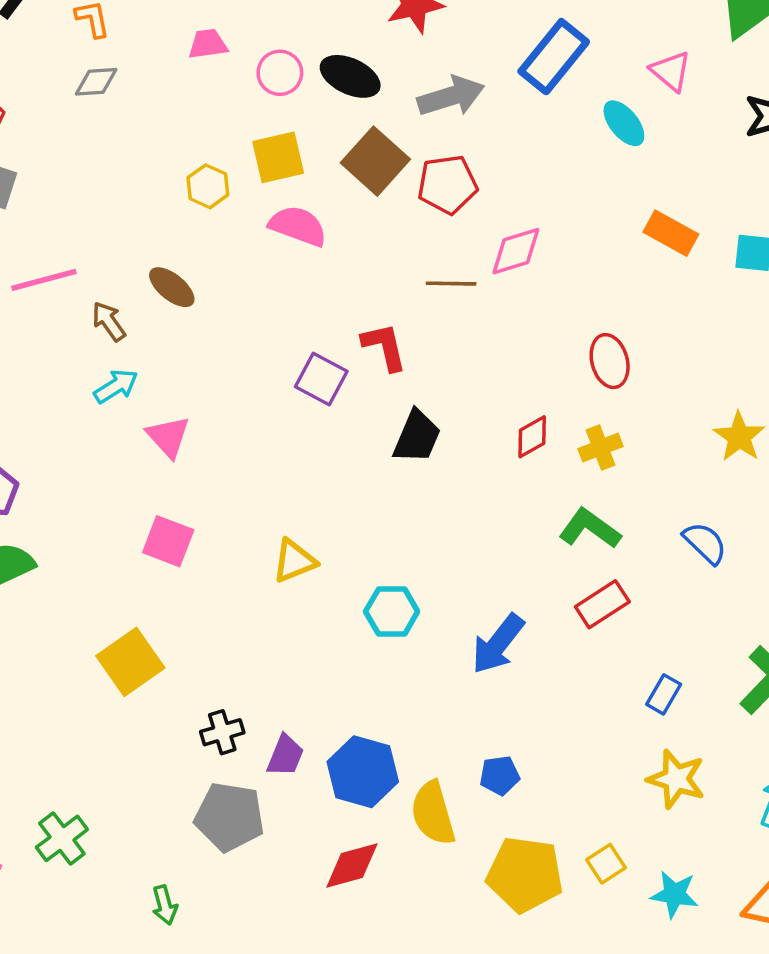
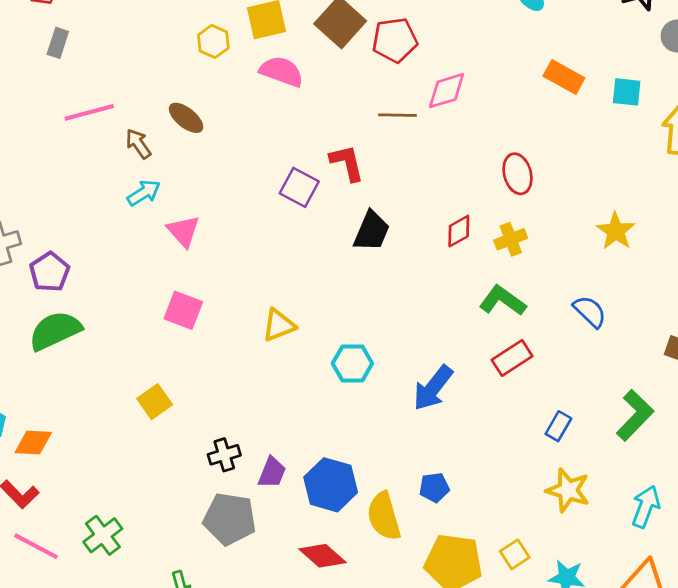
yellow square: (130, 662) -> (155, 402), size x0.7
red diamond: (352, 865) -> (322, 556), turned 57

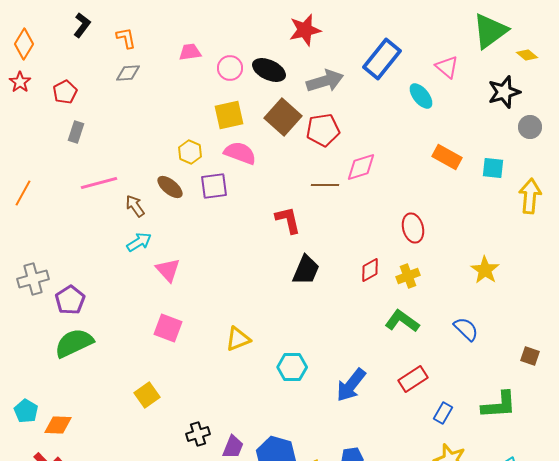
yellow hexagon: (213, 41) -> (190, 152), moved
purple square: (299, 187) -> (214, 186), moved, turned -36
red rectangle: (512, 358) -> (413, 379), moved
green L-shape: (635, 415) -> (499, 405), turned 42

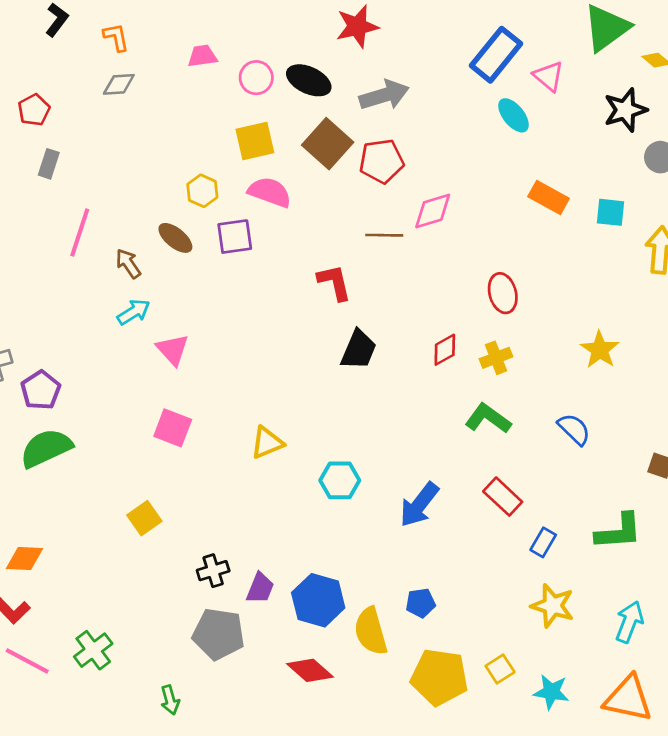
blue rectangle: (382, 59) -> (496, 55), moved
pink line: (99, 183) -> (80, 233), turned -57
red rectangle: (413, 379) -> (503, 497), turned 76

